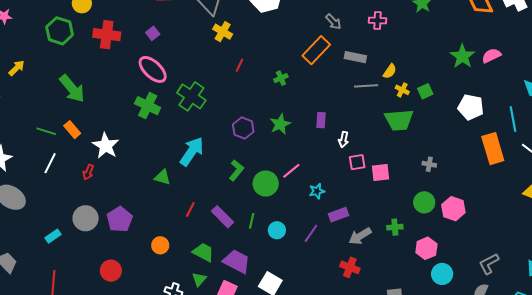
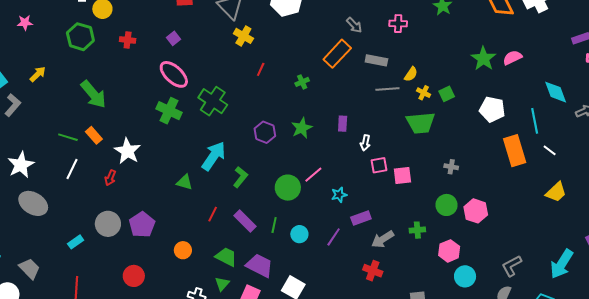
red cross: (107, 35) -> (128, 40), size x0.6
green L-shape: (236, 170) -> (240, 177), moved

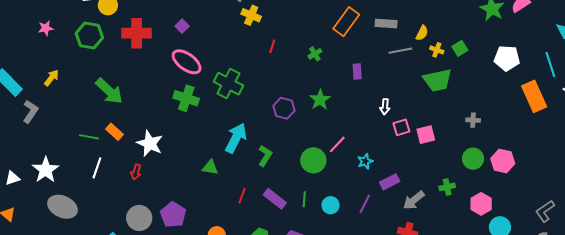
pink star: (25, 23) -> (46, 28), moved
red cross: (128, 40) -> (137, 33), size x1.8
purple rectangle: (343, 124) -> (357, 71), moved

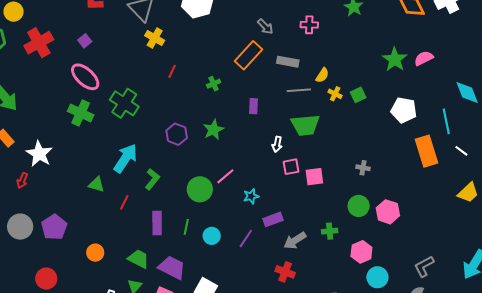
red cross: (137, 33) -> (39, 43), turned -36
green trapezoid: (437, 80) -> (305, 125), moved
red line: (242, 196) -> (124, 202), moved
purple rectangle: (275, 199) -> (157, 223), turned 45

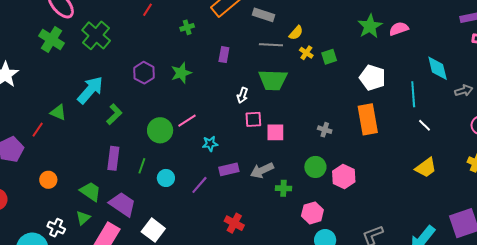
orange rectangle: (426, 151) -> (368, 119), moved
red line: (124, 202) -> (38, 130), moved
gray arrow: (295, 241) -> (262, 170), moved

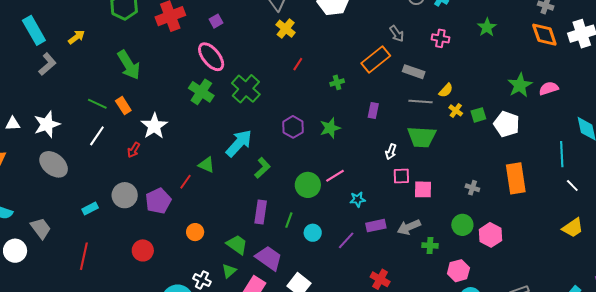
white pentagon: (372, 78) -> (507, 124), moved

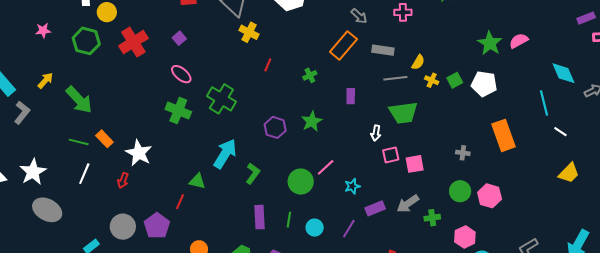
pink ellipse: (211, 57) -> (181, 74), size x0.7
green arrow: (129, 65) -> (79, 100), moved

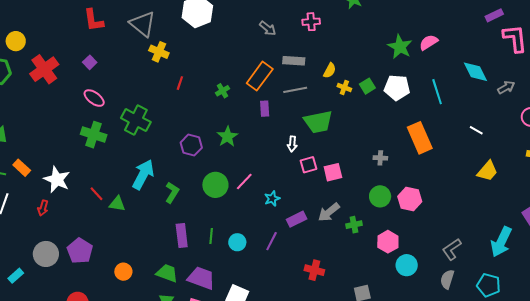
orange rectangle: (343, 45) -> (260, 76), moved
gray line: (395, 78) -> (295, 90), moved
cyan line: (544, 103) -> (437, 92), moved
green circle: (301, 182) -> (215, 185), moved
red line: (180, 202) -> (96, 194), moved, turned -63

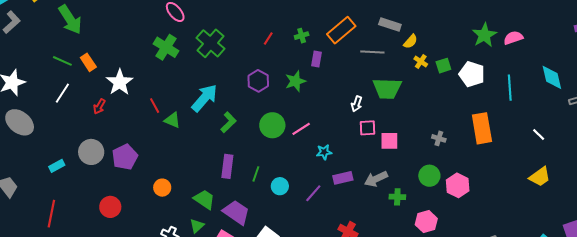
gray rectangle: (294, 61) -> (390, 25), moved
red line: (180, 83) -> (268, 39), moved
purple rectangle: (265, 109) -> (317, 59), moved

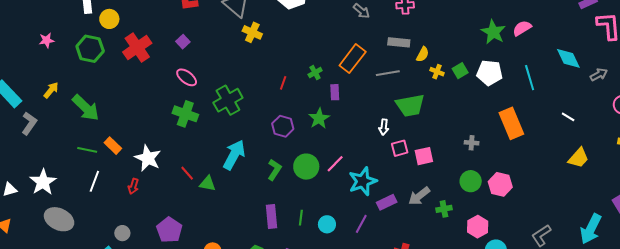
green cross: (211, 43) -> (228, 100), turned 32
green L-shape: (228, 122) -> (274, 170), moved
gray circle: (91, 152) -> (122, 233), moved, size x0.6
cyan star: (324, 152) -> (363, 181), size x1.8

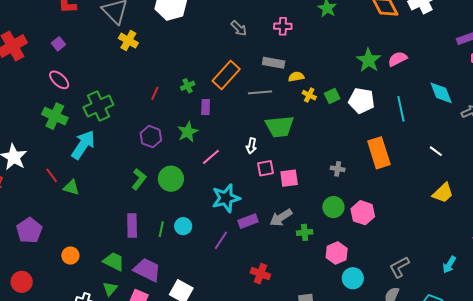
yellow semicircle: (423, 54) -> (296, 77), turned -133
cyan arrow: (234, 155) -> (83, 145), moved
pink line: (335, 164) -> (211, 157), moved
cyan circle: (327, 224) -> (183, 226), moved
cyan arrow: (591, 229) -> (449, 265), size x0.6

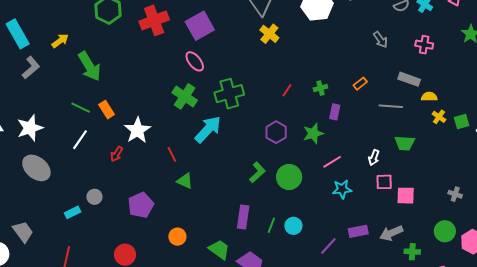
purple square: (58, 44) -> (200, 26), size x2.0
orange rectangle: (226, 75) -> (360, 84), size x0.5
green trapezoid: (280, 127) -> (405, 143), size x0.7
green triangle: (71, 187) -> (185, 181), moved
cyan star: (226, 198) -> (342, 189), moved, size x0.7

